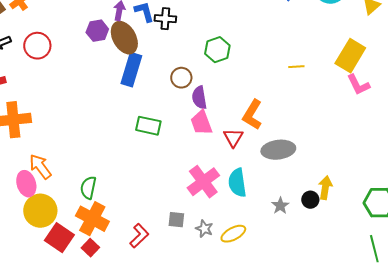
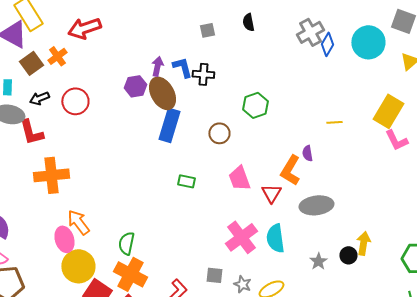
purple semicircle: (199, 98) -> (307, 153), moved, size x0.7
green rectangle: (148, 126) -> (186, 181), size x0.7

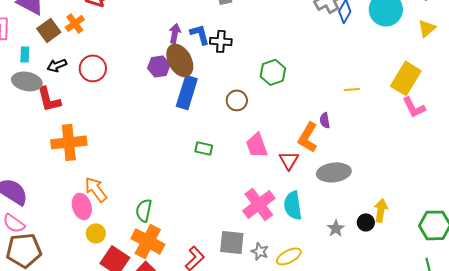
purple hexagon: (135, 86) -> (159, 66), moved
yellow circle: (78, 266) -> (96, 233), size x0.6
gray square: (214, 275) -> (232, 242), size x1.5

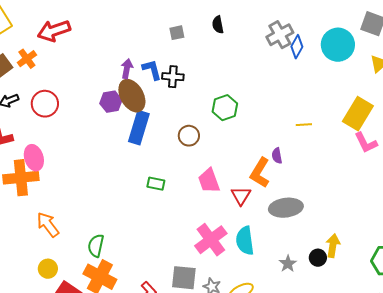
pink ellipse: (82, 206) -> (34, 158), moved

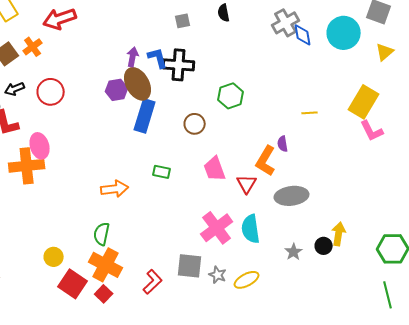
blue diamond: (297, 47) -> (303, 35), turned -40
black cross: (173, 77) -> (179, 65), size x1.4
orange arrow: (48, 225) -> (115, 189), moved, turned 120

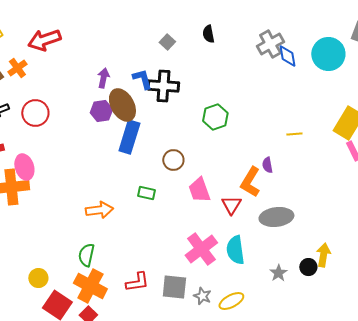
gray square: (183, 21) -> (167, 42), turned -35
purple arrow: (133, 57) -> (103, 78), moved
brown circle: (195, 124) -> (173, 160), moved
red L-shape: (153, 282) -> (137, 282), moved, turned 35

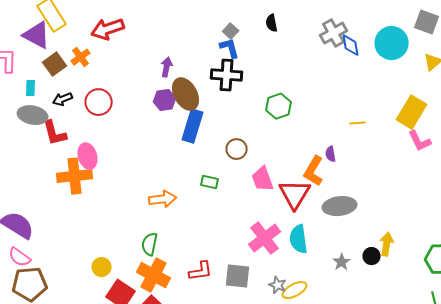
blue L-shape: (142, 79) -> (230, 48), moved
red triangle: (231, 205) -> (295, 194), size x1.6
gray star: (202, 296) -> (278, 285), moved

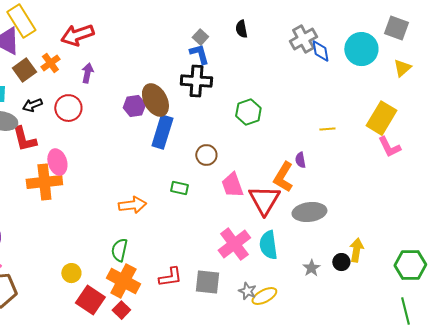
purple arrow: (167, 67) -> (87, 73), moved

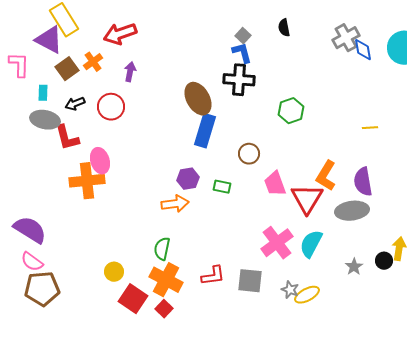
purple hexagon: (134, 106) -> (188, 179), moved
purple semicircle: (300, 160) -> (363, 182), moved, size x1.8
cyan semicircle: (268, 245) -> (311, 244), turned 36

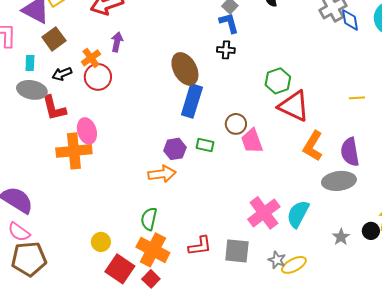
orange cross: (93, 62) -> (91, 58), moved
black cross: (239, 80) -> (226, 50), size x0.6
pink trapezoid: (275, 184) -> (252, 141), moved
green rectangle: (222, 187) -> (205, 145), moved
red triangle: (307, 199) -> (294, 106), moved, turned -36

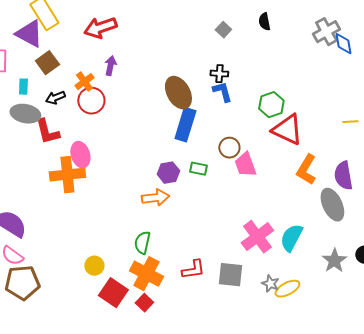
blue L-shape: (229, 23) -> (222, 92), moved
gray ellipse: (339, 181) -> (332, 205), turned 72
gray star: (341, 237) -> (334, 261), size x1.4

